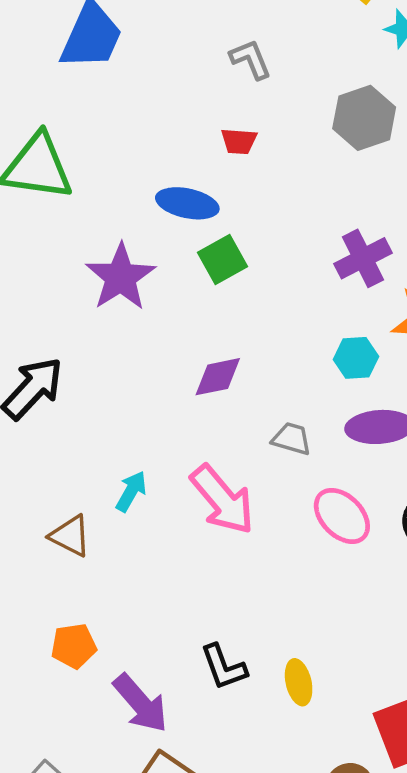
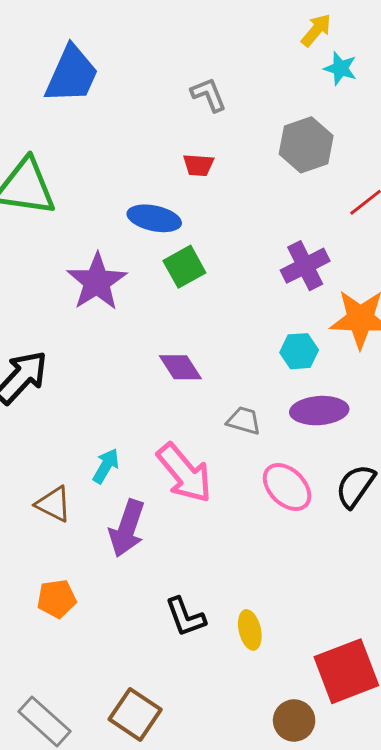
purple diamond: (218, 377) -> (180, 367), turned 69
purple arrow: (140, 703) -> (127, 528), moved, turned 60

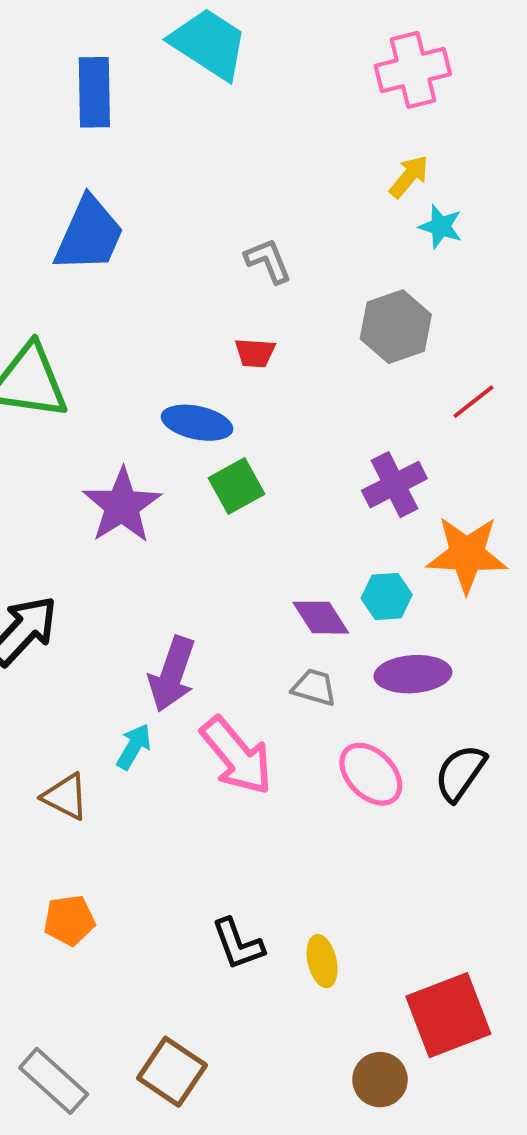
purple diamond: (180, 367) -> (321, 618), moved
purple arrow: (127, 528) -> (172, 674), moved

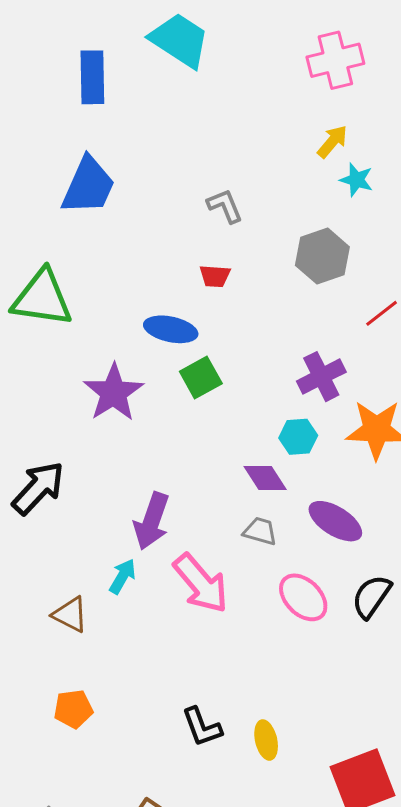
cyan hexagon: (387, 596) -> (298, 437), moved
purple ellipse: (413, 674) -> (335, 521), turned 36

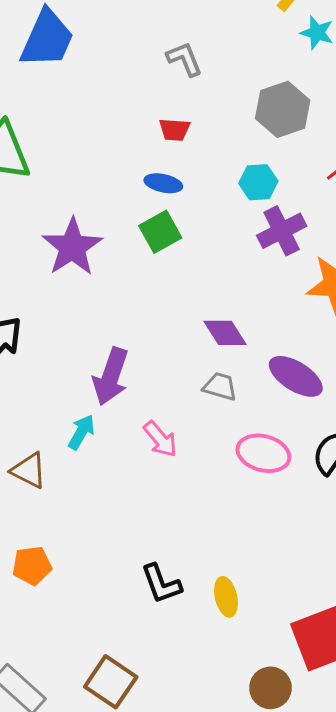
blue ellipse: (171, 329) -> (163, 183), moved, size x0.7
cyan hexagon: (298, 437) -> (258, 182), moved
pink arrow: (201, 583) -> (160, 439), size x0.6
pink ellipse: (303, 597) -> (263, 453), turned -30

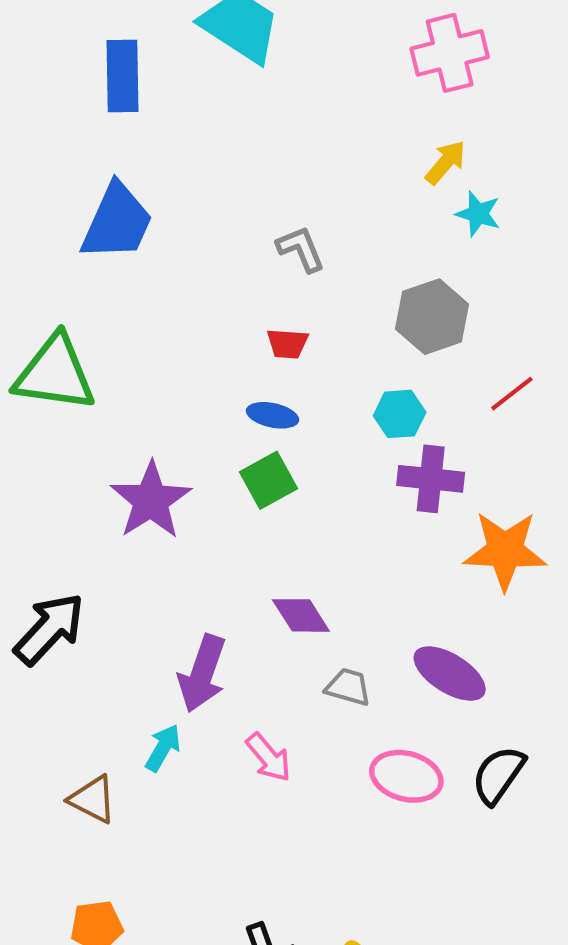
purple cross: (282, 231) -> (431, 479), turned 33
purple diamond: (225, 333) -> (301, 615), moved

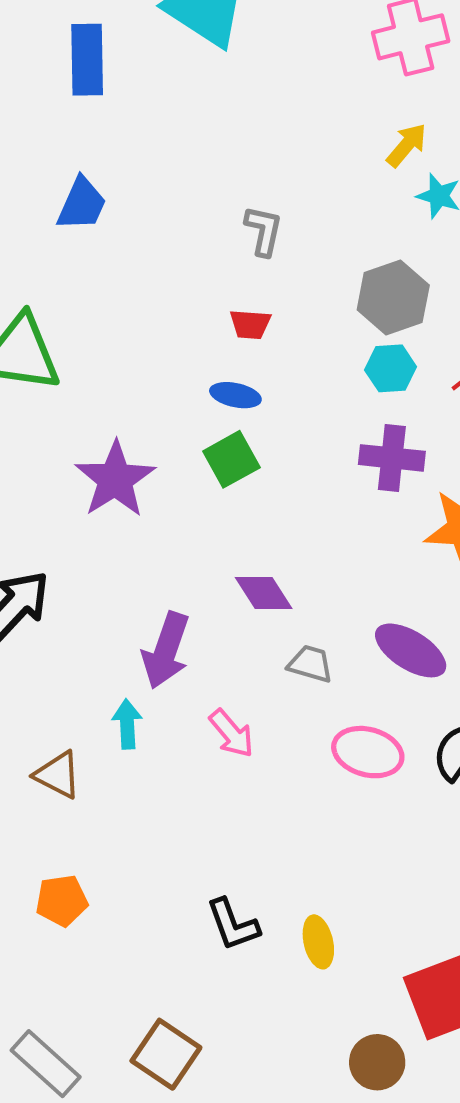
blue trapezoid: (117, 222) -> (82, 204), size x0.7
gray L-shape: (301, 249) -> (264, 231), turned 34
cyan hexagon: (400, 414) -> (391, 368), moved
cyan arrow: (163, 748) -> (127, 724), turned -33

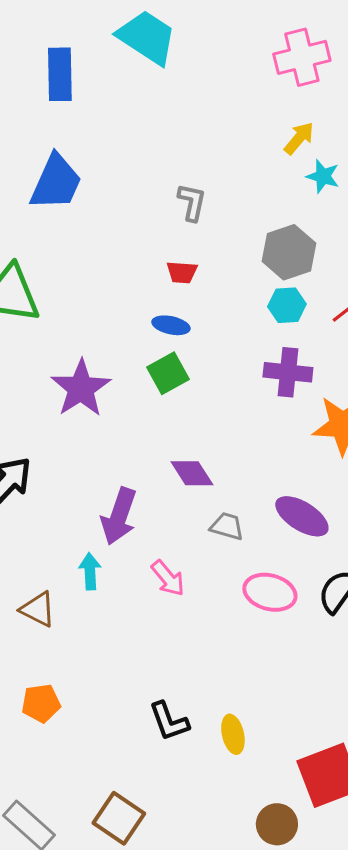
blue trapezoid: (82, 204) -> (56, 182), size x1.4

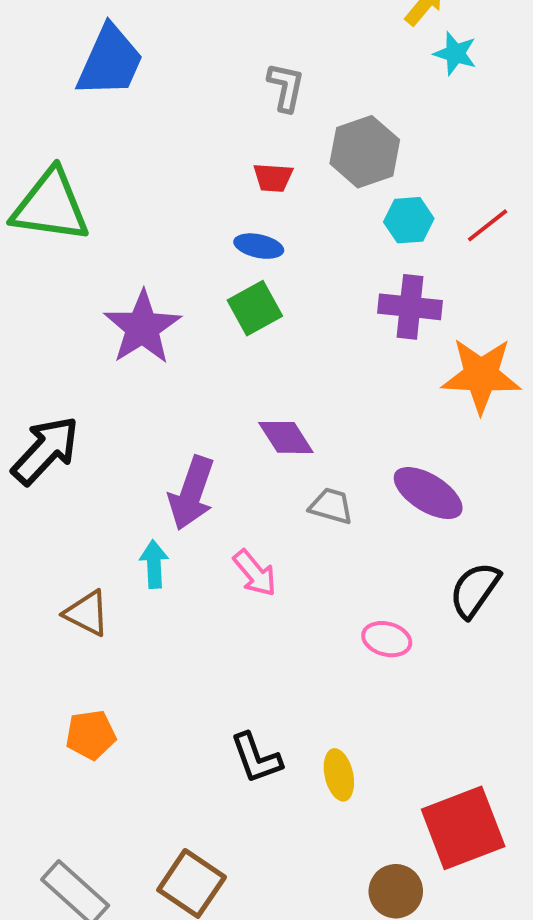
gray hexagon: (289, 252) -> (365, 152), moved
pink ellipse: (270, 592) -> (387, 639), moved, size x0.7

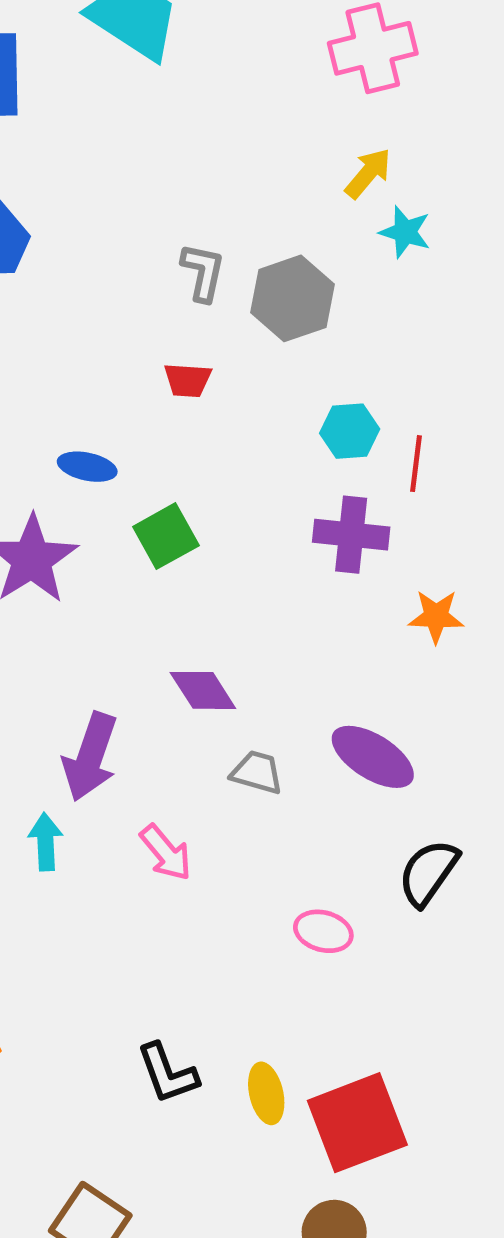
gray hexagon: (365, 152) -> (292, 298), moved
red line: (488, 225) -> (416, 464), moved, turned -45
blue ellipse: (259, 246) -> (87, 467), moved
orange star: (481, 375) -> (436, 616), size x0.6
red square: (463, 828) -> (357, 1123), moved

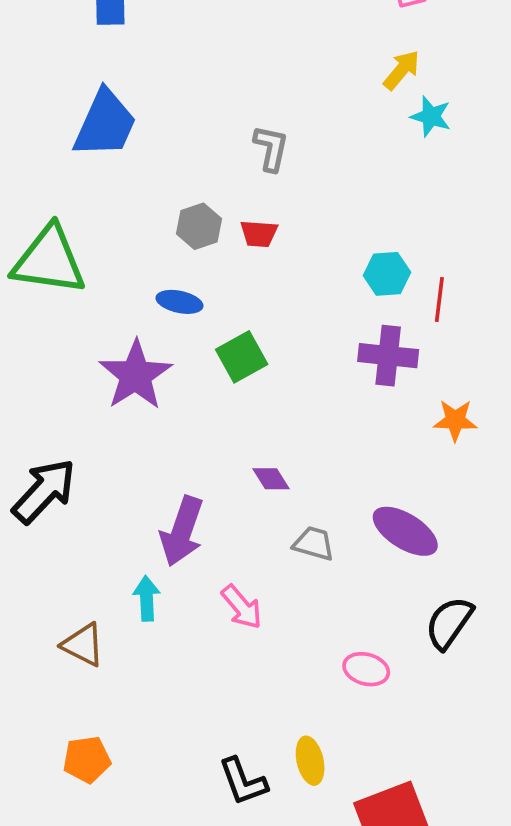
gray hexagon: (292, 298) -> (199, 226), moved, size x0.7
purple diamond: (203, 690) -> (271, 479), size x0.7
yellow ellipse: (266, 1093) -> (310, 761), moved

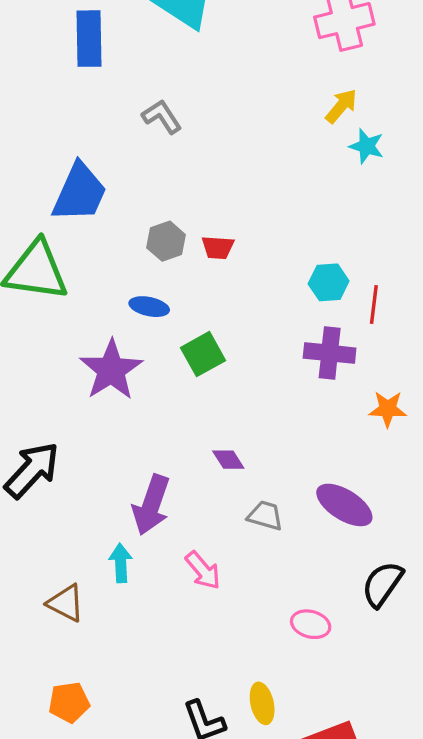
blue trapezoid: (105, 124) -> (80, 193), moved
gray L-shape: (271, 148) -> (162, 117), moved, turned -45

